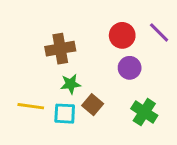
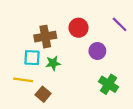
red circle: (122, 35) -> (79, 28), moved
brown square: (93, 105) -> (43, 94), moved
cyan square: (65, 114) -> (32, 58), moved

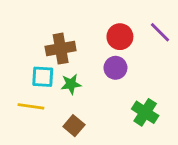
red circle: (79, 28) -> (120, 37), moved
purple circle: (97, 51) -> (115, 68), moved
brown square: (43, 94) -> (74, 126), moved

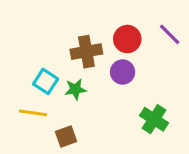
brown cross: (61, 49) -> (86, 52), moved
cyan square: (43, 77) -> (46, 81), turned 30
brown square: (74, 126) -> (66, 136), moved, turned 30

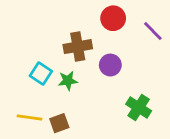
red circle: (127, 39) -> (113, 18), moved
yellow line: (33, 113) -> (30, 117), moved

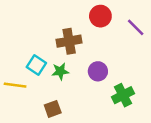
purple circle: (110, 65) -> (98, 71), moved
green cross: (139, 108) -> (123, 95), turned 30
yellow line: (30, 117) -> (15, 85), moved

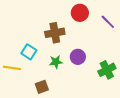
green star: (60, 71) -> (56, 62), moved
green cross: (123, 95) -> (107, 70), moved

